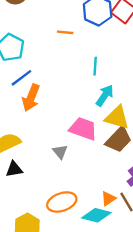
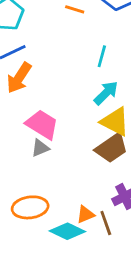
pink trapezoid: (83, 129) -> (42, 124), moved
gray triangle: (60, 152) -> (40, 148), turned 35

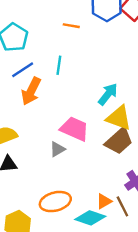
cyan line: (102, 56) -> (59, 65), moved
pink trapezoid: (42, 124) -> (74, 129), moved

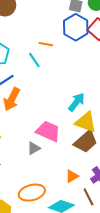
cyan line: (59, 65) -> (34, 60), moved, turned -42
orange triangle: (104, 201) -> (72, 176), moved

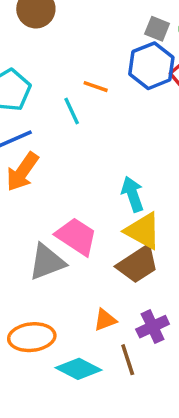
cyan arrow: (77, 102) -> (133, 194), turned -66
gray triangle: (34, 148) -> (47, 262), size x1.6

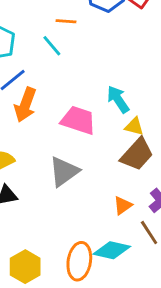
yellow triangle: (143, 231) -> (134, 127), size x0.6
pink trapezoid: (76, 236) -> (78, 120), moved
orange ellipse: (32, 337) -> (79, 261), moved, turned -60

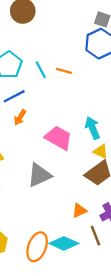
orange line: (66, 21) -> (64, 71), moved
cyan line: (52, 46) -> (41, 70), moved
orange arrow: (25, 105) -> (20, 117), size x0.6

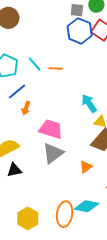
orange line: (64, 71) -> (56, 69), moved
pink trapezoid: (58, 138) -> (51, 129), moved
orange triangle: (79, 211) -> (86, 167), moved

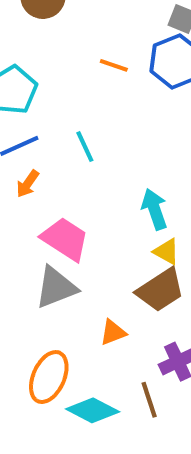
cyan line: (35, 64) -> (85, 147), moved
orange line: (56, 69) -> (114, 65), moved
orange ellipse: (65, 214) -> (49, 377), moved

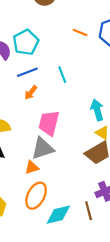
pink trapezoid: (65, 239) -> (49, 123), turned -112
orange triangle: (113, 332) -> (32, 167), moved
cyan diamond: (93, 410) -> (58, 215), turned -44

